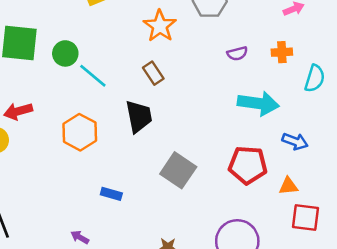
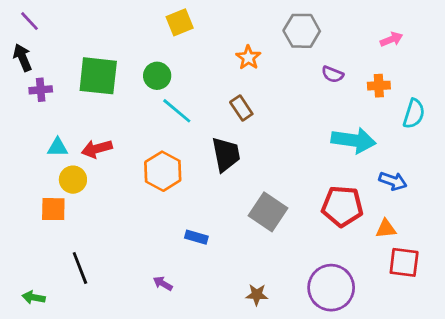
orange star: (160, 26) -> (248, 58), size x0.7
green circle: (65, 53) -> (157, 76), moved
purple semicircle: (237, 53) -> (333, 74), moved, turned 36

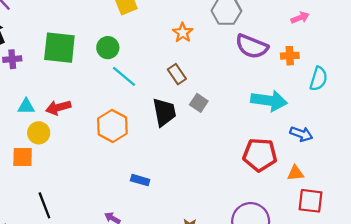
purple semicircle: (333, 74) -> (252, 46), size x1.8
gray square: (268, 212) -> (199, 103), moved, size x0.6

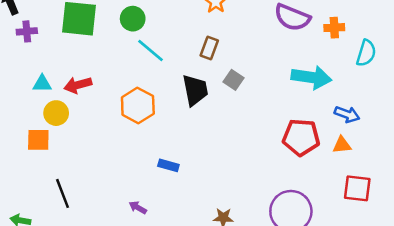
brown rectangle: (177, 74) -> (209, 48), turned 54
orange triangle: (296, 173) -> (342, 145), moved

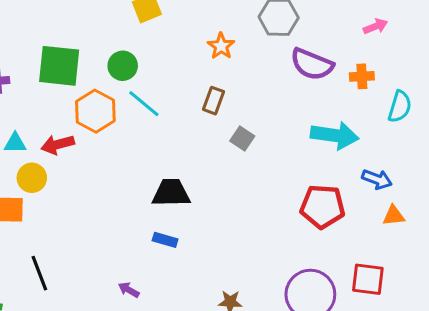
black trapezoid: (195, 90) -> (171, 193), moved, turned -80
orange hexagon: (138, 105) -> (95, 111), moved
orange triangle: (342, 145) -> (394, 216), moved
red square: (357, 188) -> (368, 279), moved

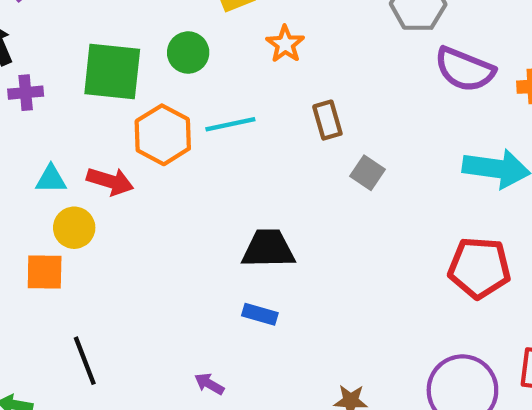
orange star: (221, 46) -> (285, 44), moved
green circle: (123, 66) -> (188, 53), moved
brown rectangle: (214, 101) -> (327, 120), turned -36
cyan line: (144, 104) -> (230, 124), turned -52
red arrow: (58, 144) -> (110, 181), turned -148

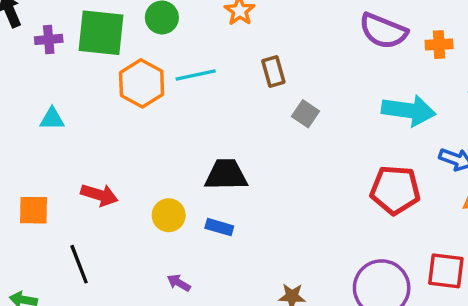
purple cross: (26, 93) -> (49, 39), moved
red arrow: (110, 181) -> (99, 195), moved
yellow circle: (74, 228) -> (169, 215), moved
orange square: (45, 272) -> (33, 210), moved

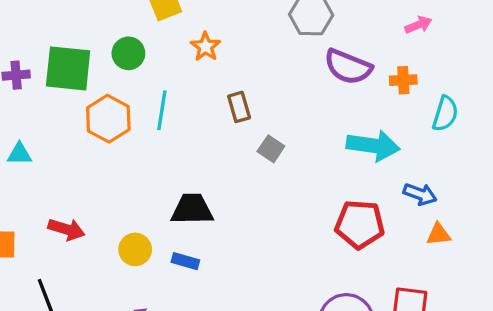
cyan line: (196, 75) -> (162, 110), turned -69

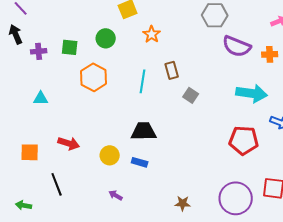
green square: (68, 68) -> (70, 47), size x0.6
cyan line: (162, 110) -> (143, 81), moved

